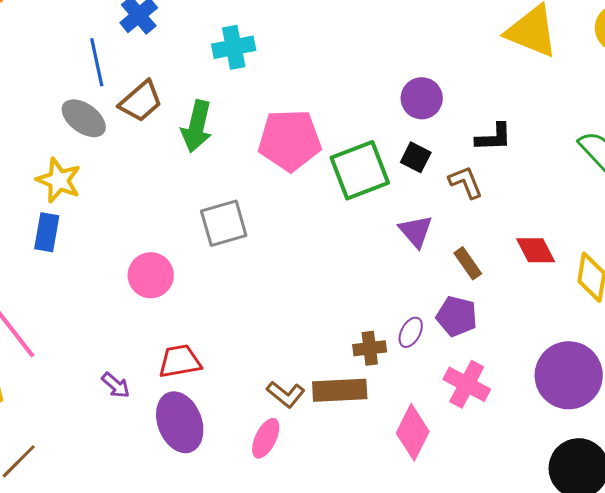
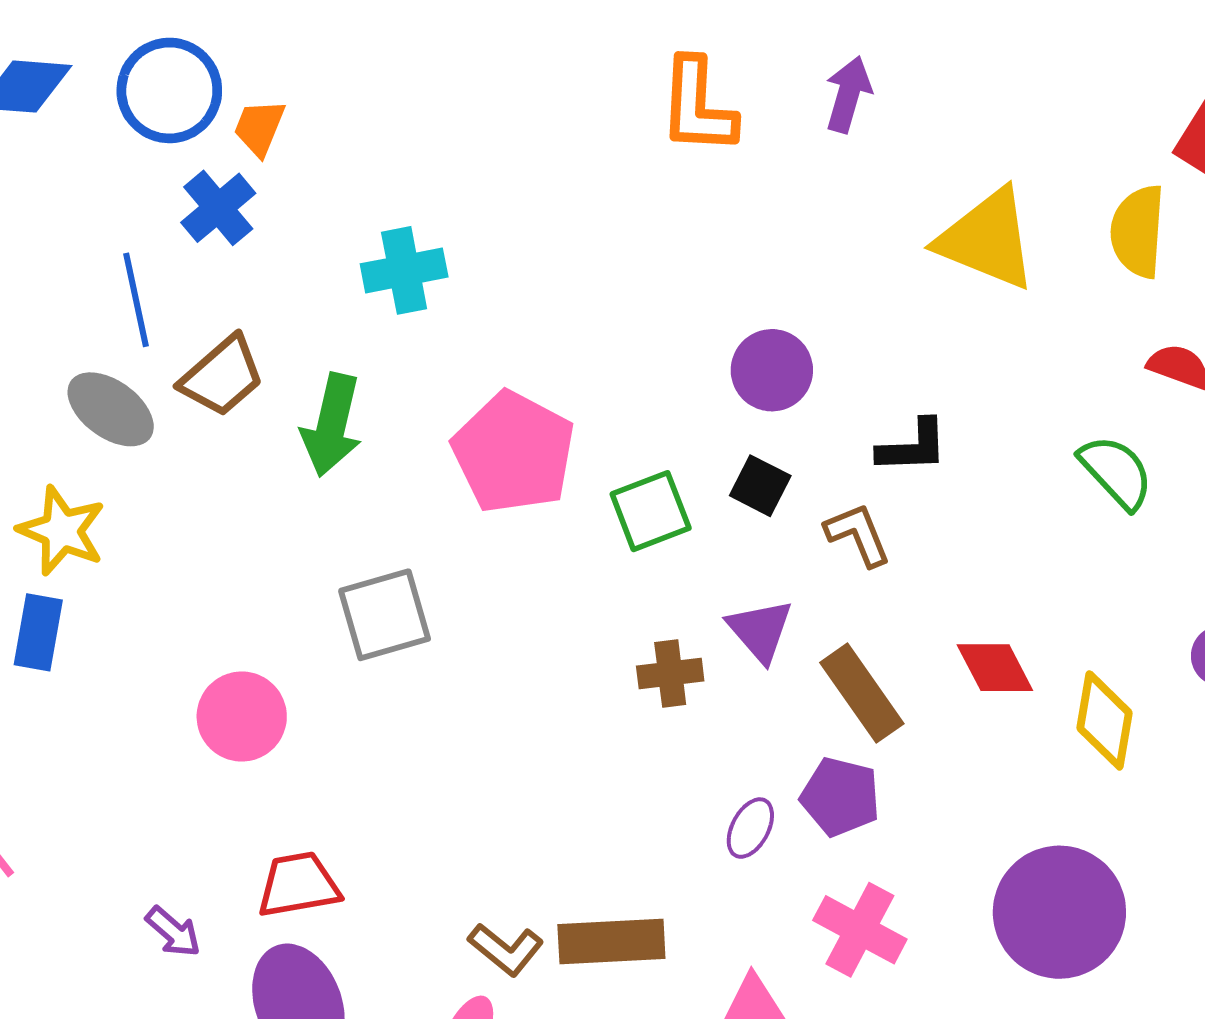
pink pentagon: (290, 140) -> (514, 452), turned 30
green square: (360, 170) -> (651, 511), size x0.7
brown rectangle: (468, 263) -> (862, 693), size x1.5
brown cross: (370, 348) -> (670, 673), moved

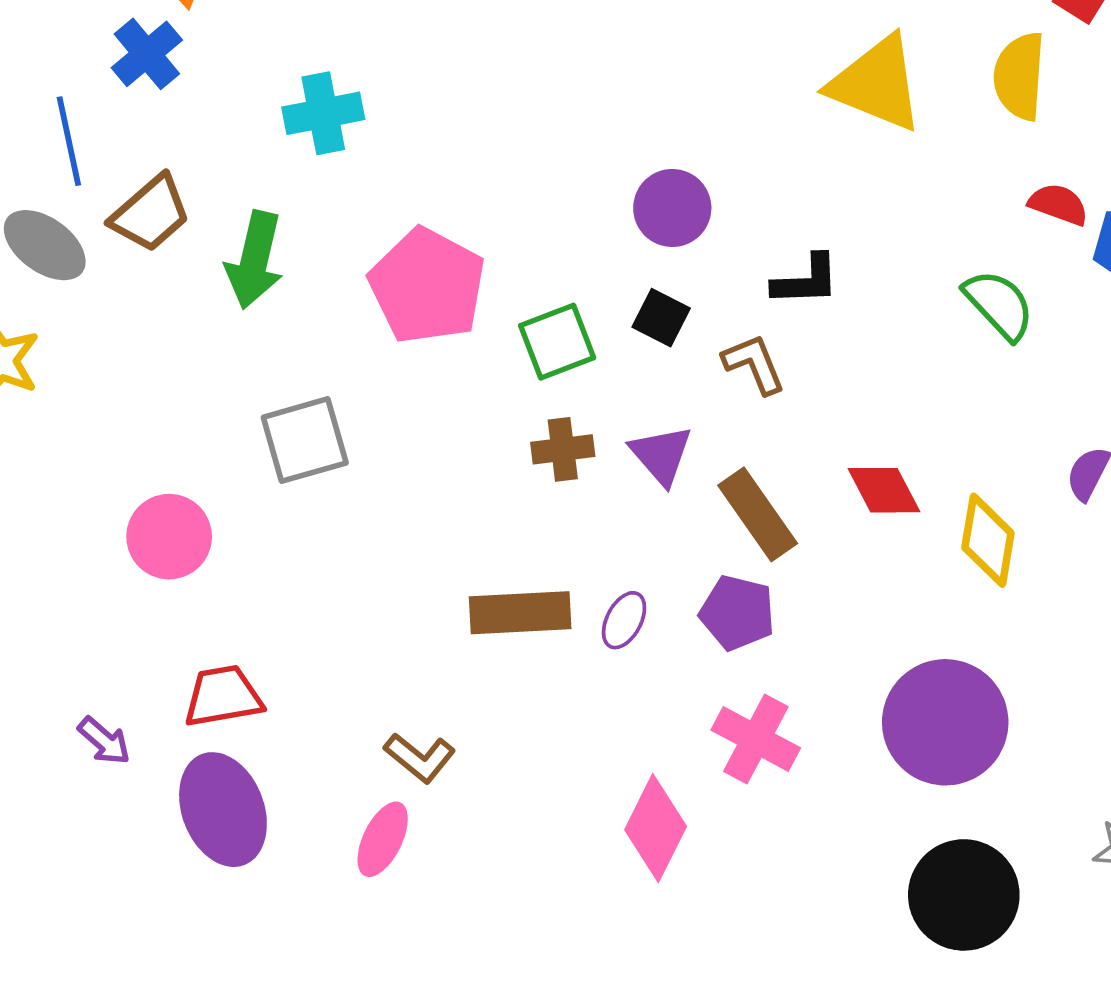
brown cross: (670, 673) -> (563, 449), moved
purple ellipse: (750, 828) -> (624, 620), moved
brown rectangle: (611, 941) -> (520, 613), moved

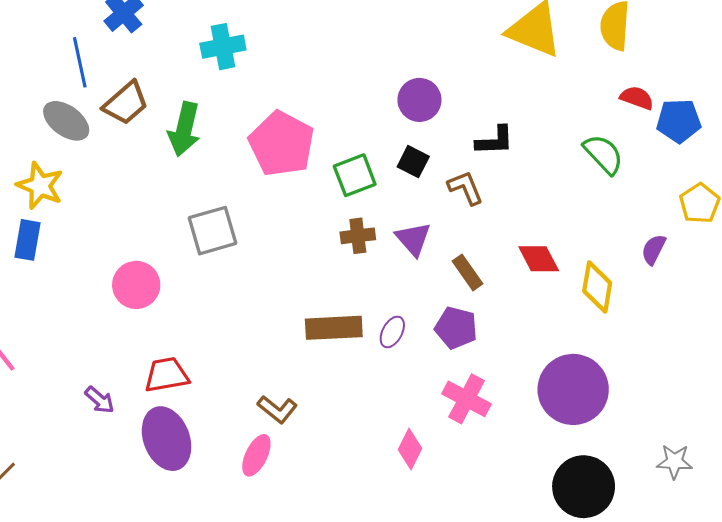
brown rectangle: (758, 514) -> (468, 272), size x0.7
pink diamond: (656, 828) -> (410, 449), size x0.7

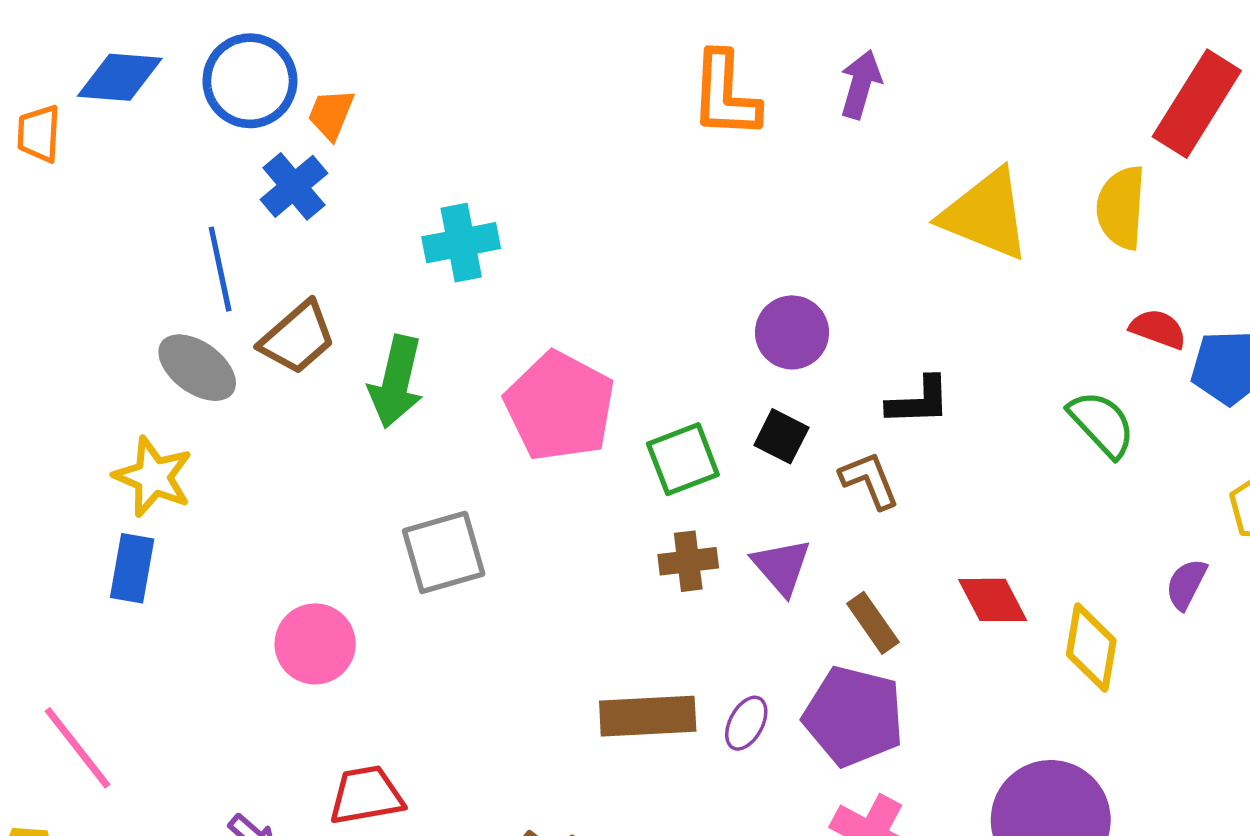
purple pentagon: (456, 328) -> (854, 716), size x1.4

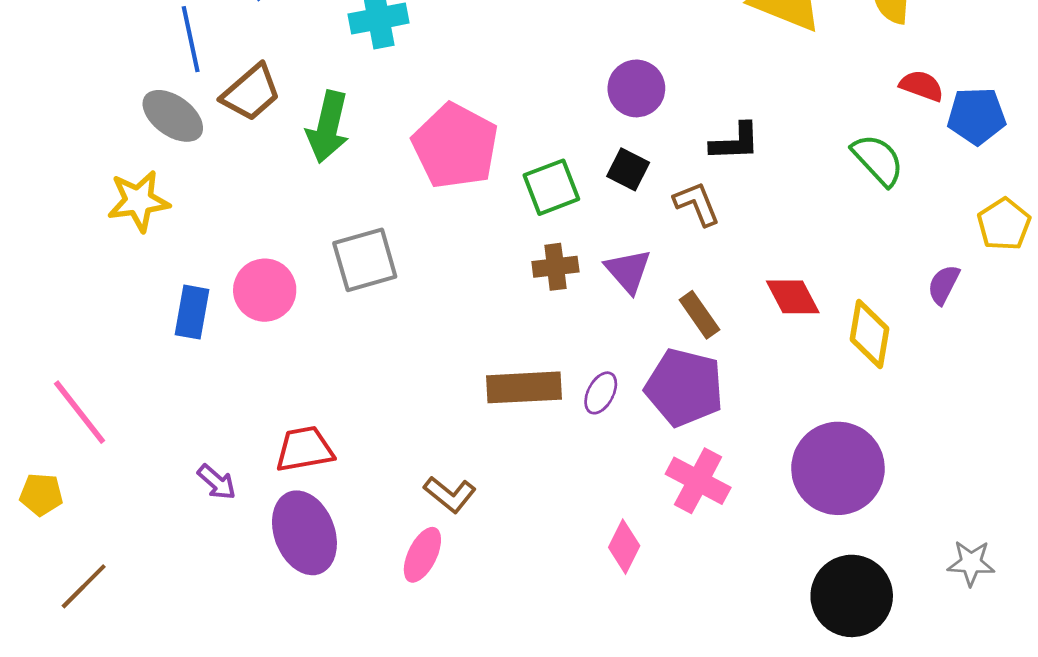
yellow star: (153, 477) -> (139, 201), turned -30
blue rectangle: (132, 568) -> (192, 312), moved
pink circle: (315, 644) -> (265, 290), moved

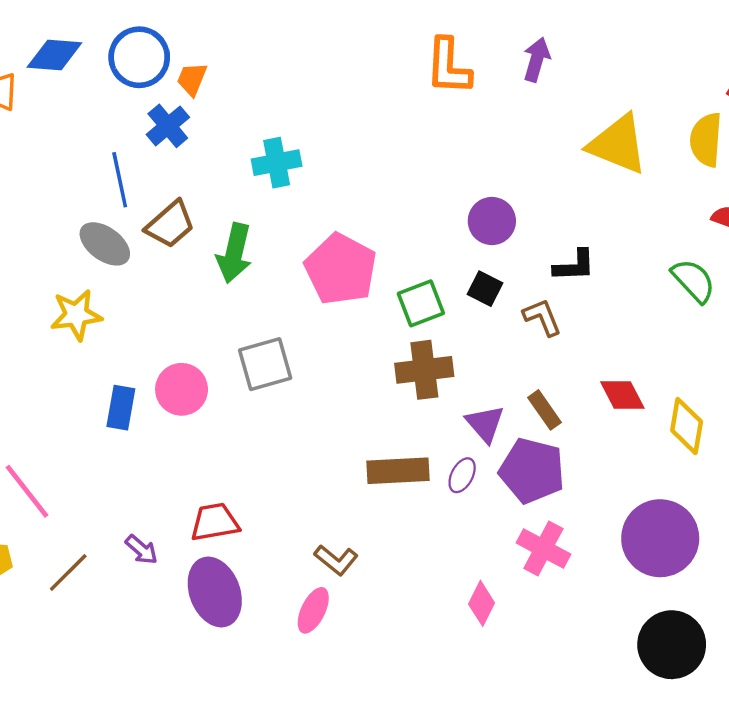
brown cross: (555, 267) -> (424, 370), size x1.5
purple triangle: (628, 271) -> (485, 424), moved
brown line: (84, 586) -> (68, 573), moved

